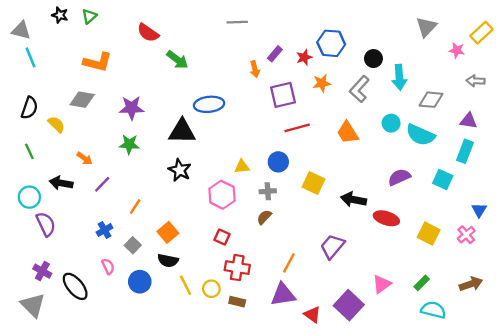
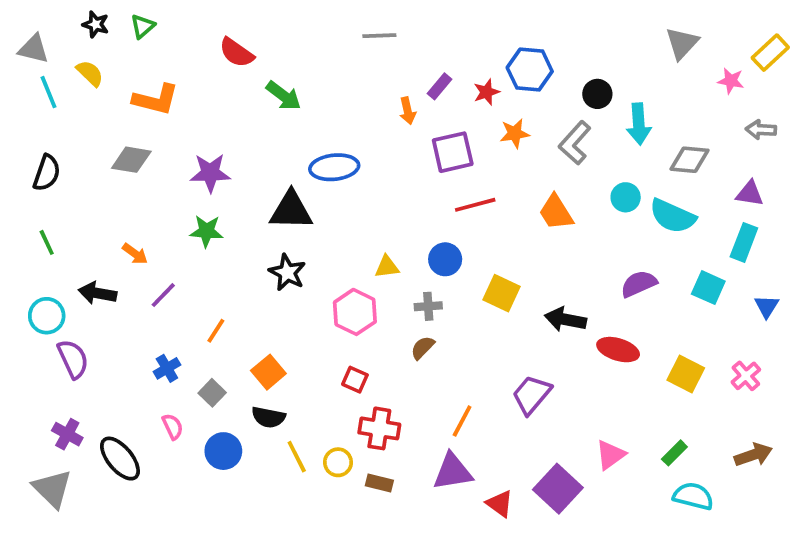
yellow semicircle: (56, 124) -> (90, 73), moved
blue triangle: (479, 210) -> (767, 306), moved

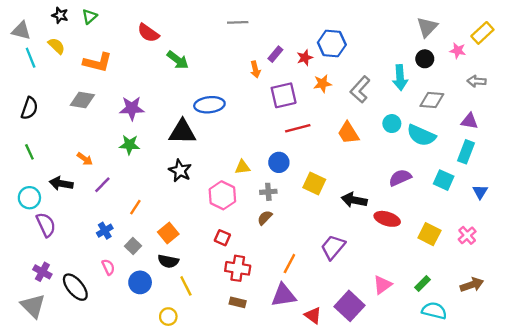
black circle: (597, 94) -> (425, 59), moved
yellow circle: (338, 462) -> (168, 317), moved

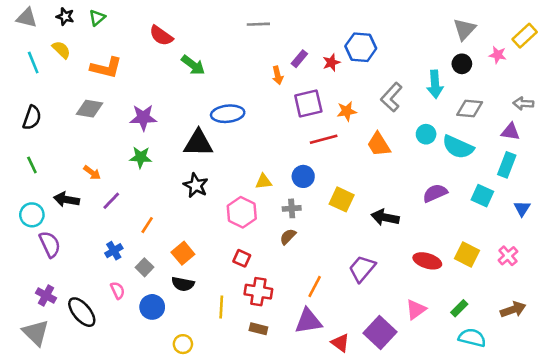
gray triangle: (21, 31) -> (27, 18), moved
gray arrow: (477, 81) -> (523, 103), moved
orange star: (322, 84) -> (347, 111), moved
red ellipse: (387, 219) -> (427, 261), moved
yellow line: (186, 286) -> (221, 307), moved, turned 30

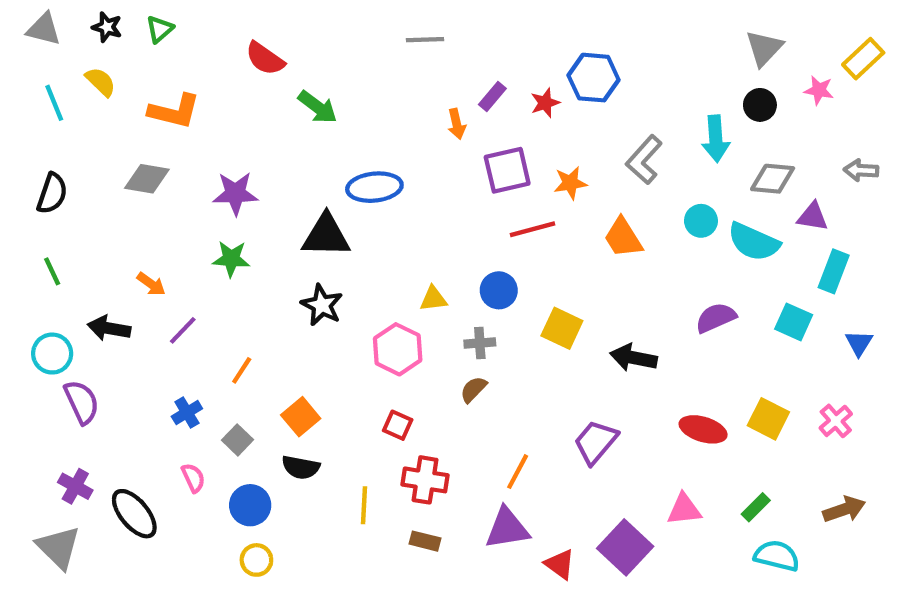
purple triangle: (511, 132) -> (813, 217), moved
pink triangle: (416, 310) -> (684, 509), turned 30
yellow circle: (183, 344) -> (256, 560), moved

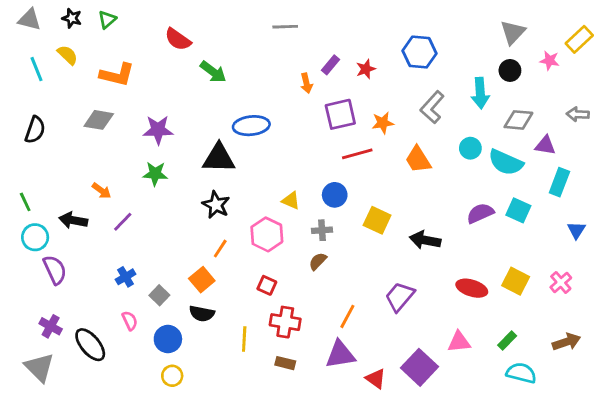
blue hexagon: (594, 78) -> (419, 52), moved
green line: (52, 271) -> (25, 202), moved
yellow triangle: (433, 299) -> (291, 201), turned 30
cyan square: (794, 322) -> (518, 210), moved
orange line: (242, 370) -> (220, 249), moved

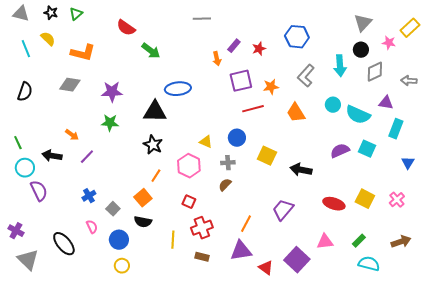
gray diamond: (518, 120) -> (375, 72), moved, turned -30
red cross: (285, 322) -> (202, 228), turned -30
purple cross: (51, 326) -> (16, 231), moved

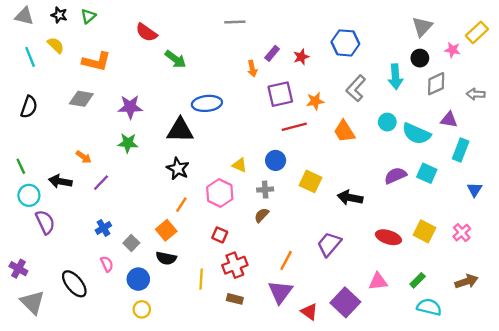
purple triangle: (241, 251) -> (280, 292), turned -45

